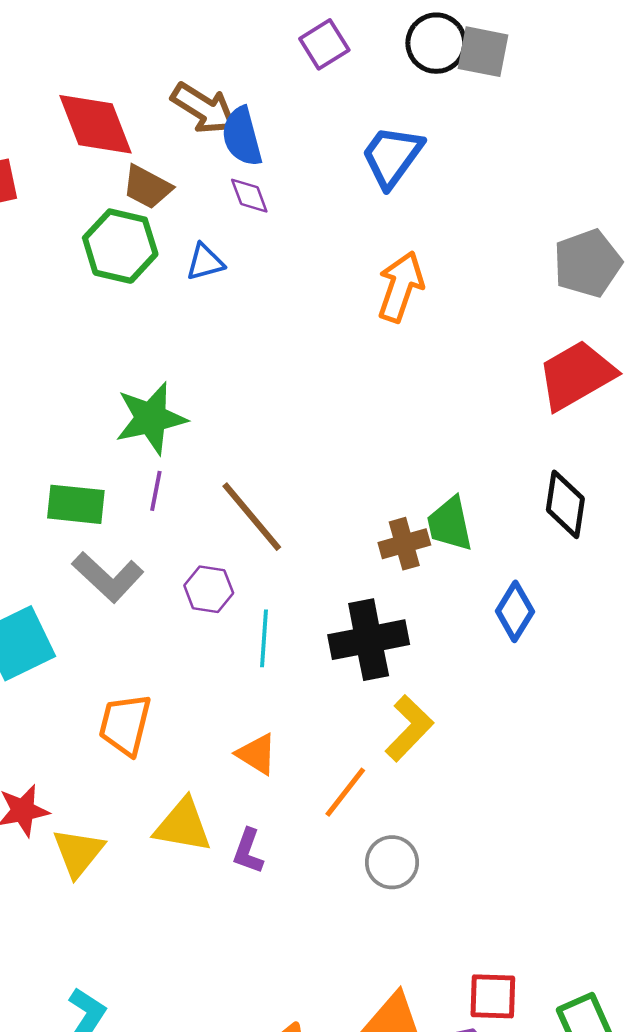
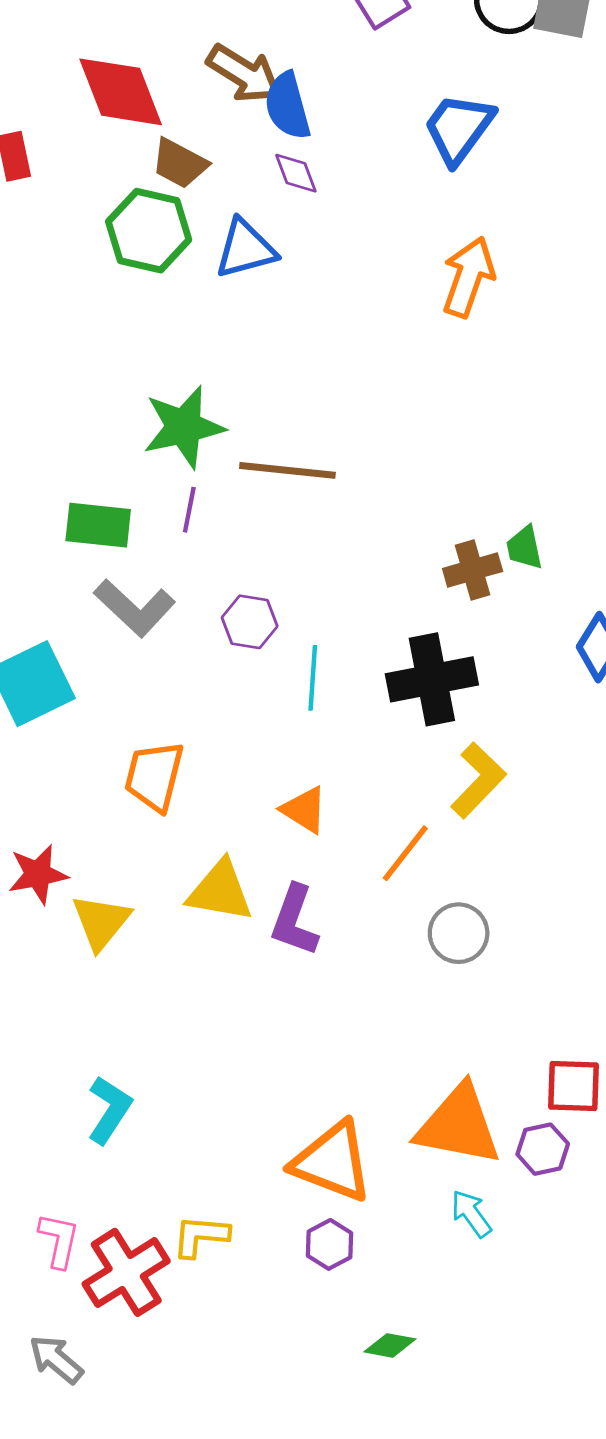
blue triangle: (205, 262) -> (245, 249), size x1.4
brown line: (252, 517) -> (287, 470), moved, turned -44
green trapezoid: (450, 524) -> (524, 548), size x0.7
purple L-shape: (248, 851) -> (294, 921), size x1.4

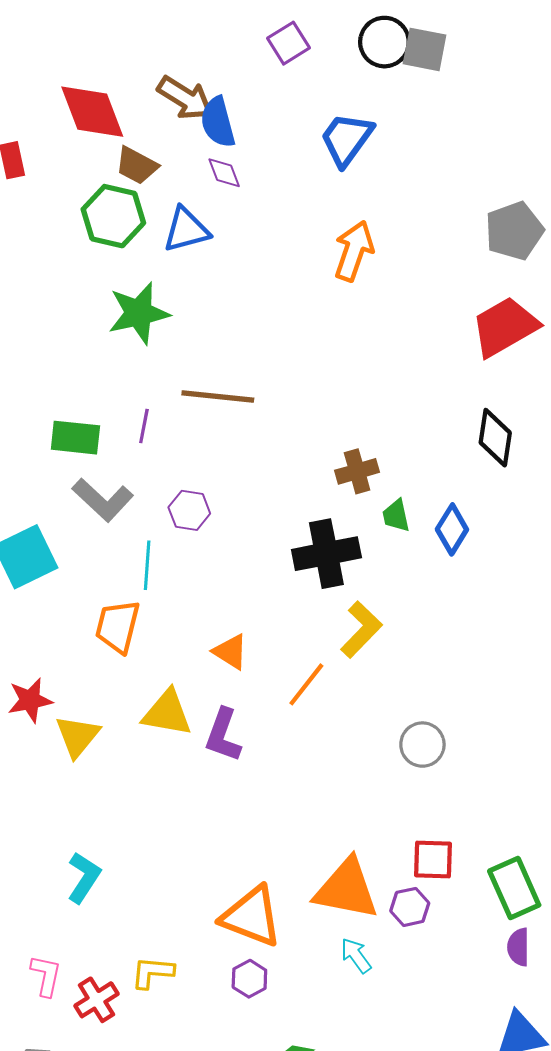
green star: (184, 427) -> (139, 313), moved
green trapezoid: (524, 548) -> (396, 516), moved
cyan line: (313, 678) -> (147, 565), moved
gray circle: (459, 933) -> (422, 745), moved
red cross: (126, 1272) -> (97, 1000), size x0.7

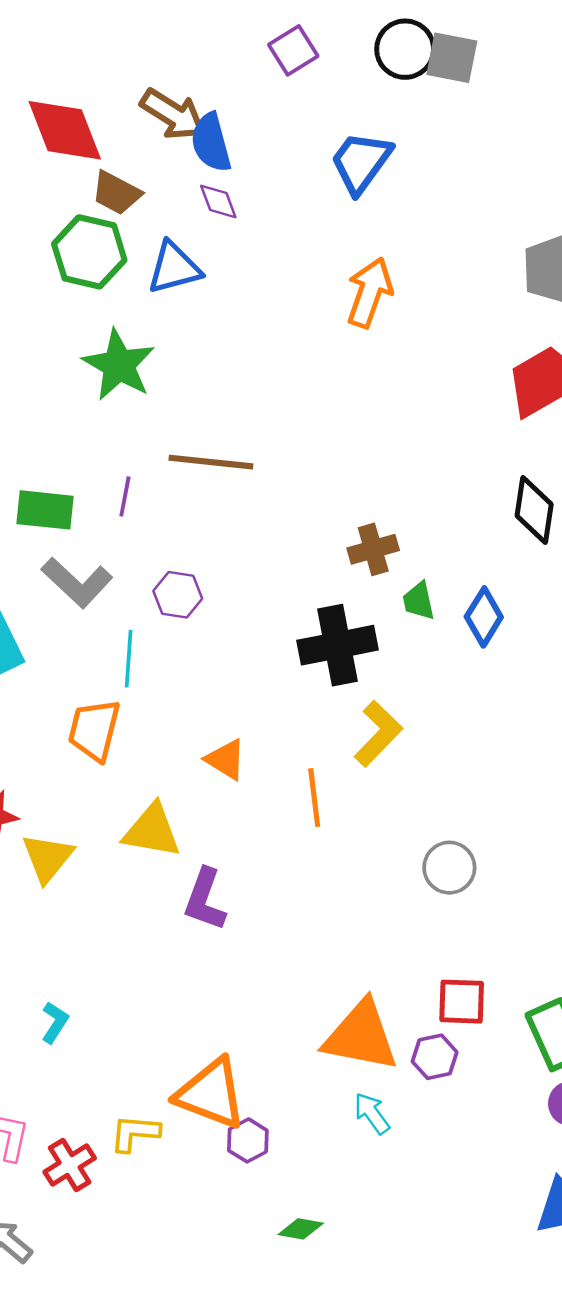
green star: (139, 313) -> (119, 365), turned -30
orange line: (306, 684) -> (314, 798), turned -45
purple L-shape: (223, 735) -> (205, 900), moved
cyan L-shape: (84, 877) -> (55, 1022), size x0.7
orange triangle: (252, 916) -> (211, 1094), moved

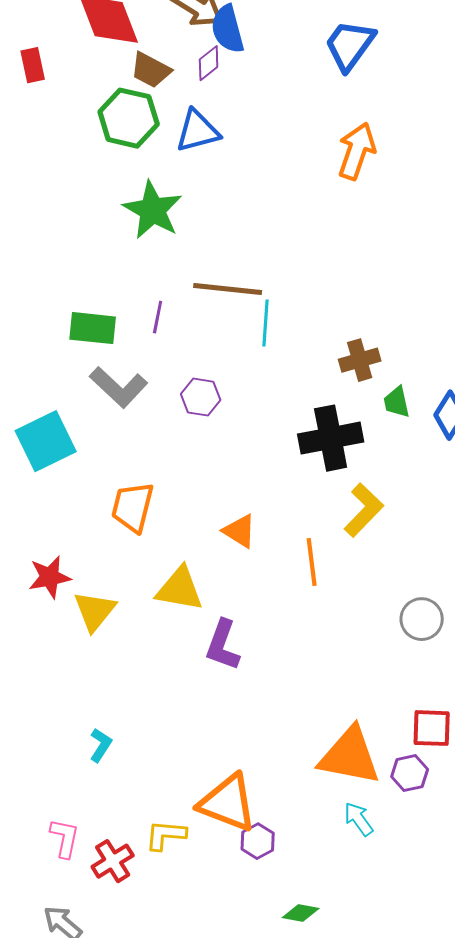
purple diamond: (218, 202) -> (209, 63), moved, turned 72
cyan line: (129, 659) -> (266, 323), moved

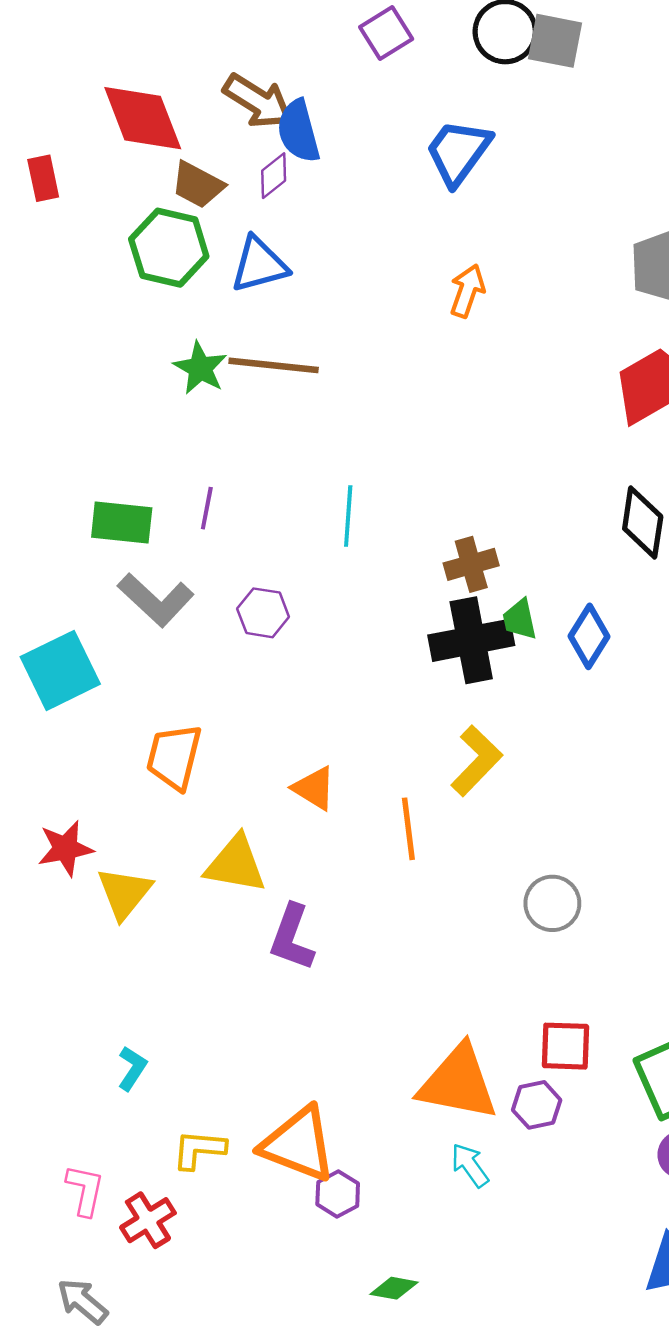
orange arrow: (357, 151) -> (467, 291), size x0.7
green star: (153, 210) -> (200, 368), size x0.7
brown line: (228, 289) -> (274, 365), moved
black cross: (331, 438) -> (471, 640), moved
yellow L-shape: (166, 835) -> (199, 1149), moved

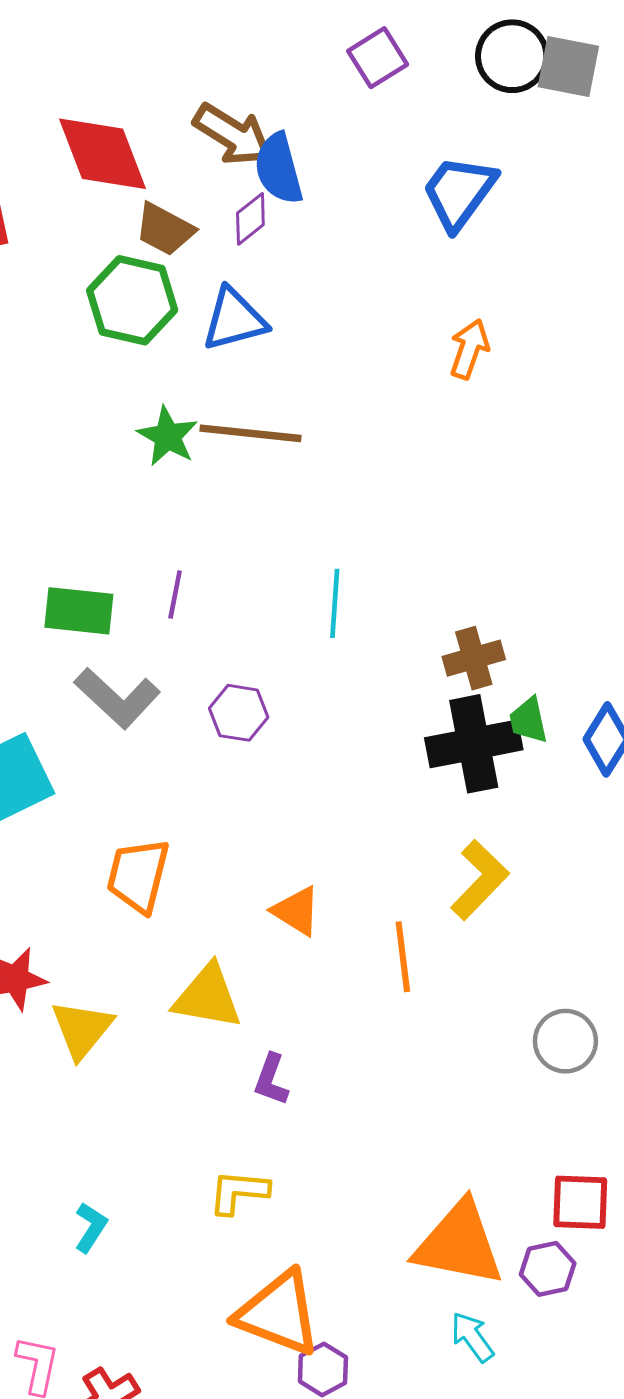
purple L-shape: (292, 937) -> (271, 1080), size x0.7
yellow L-shape: (199, 1149) -> (239, 1192), moved

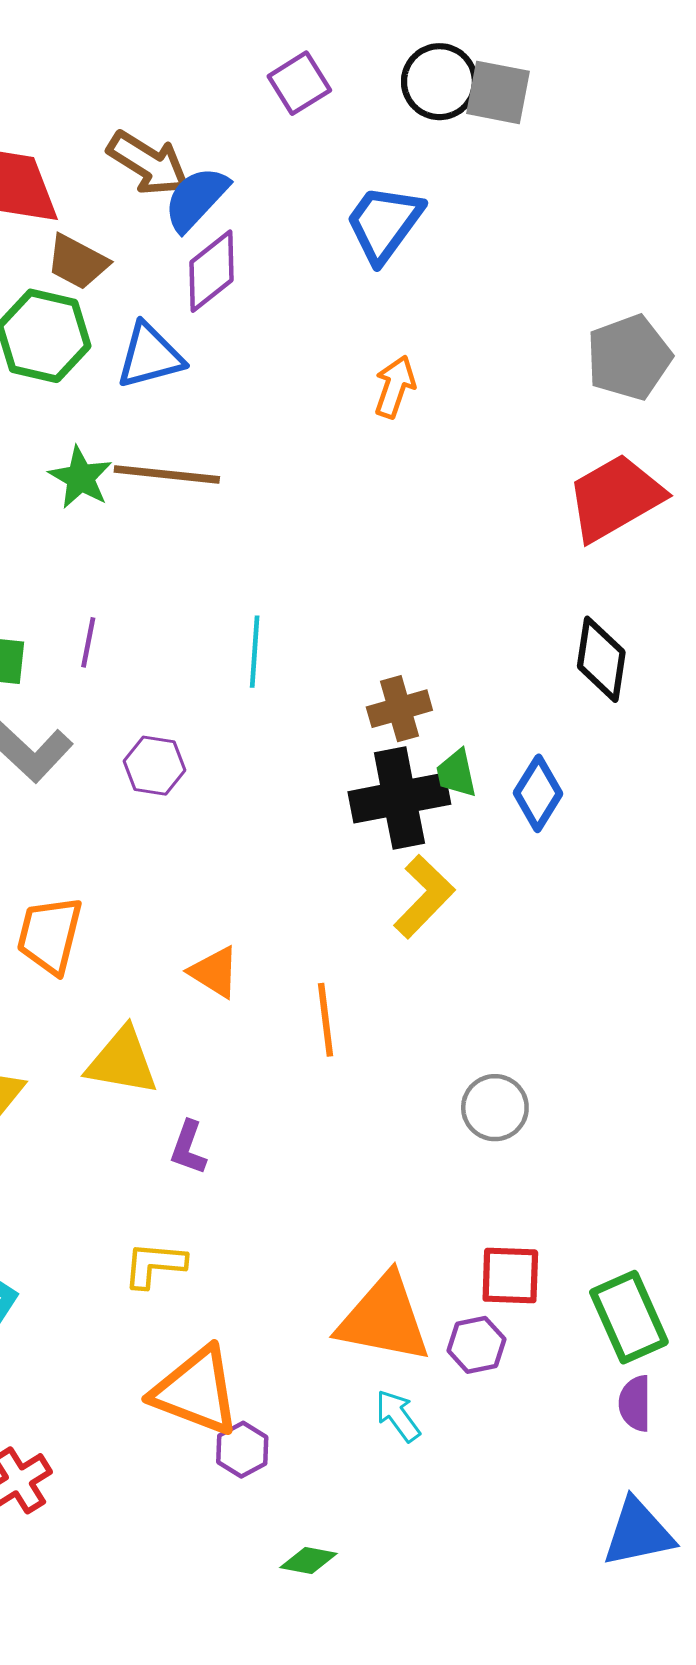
blue semicircle: (279, 169) -> (196, 199), turned 58
purple diamond: (250, 219) -> (211, 271), moved, size x1.5
yellow L-shape: (480, 880) -> (424, 897), moved

